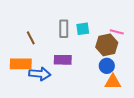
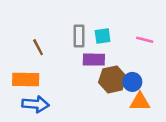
brown hexagon: (107, 45) -> (112, 79), moved
purple rectangle: (63, 60) -> (94, 60), moved
blue arrow: (40, 74) -> (36, 104), moved

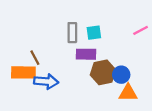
pink line: (145, 40) -> (141, 30), moved, turned -42
brown line: (38, 47) -> (35, 58), moved
blue arrow: (36, 104) -> (46, 81), moved

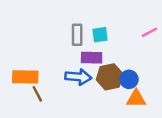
brown line: (35, 58) -> (37, 94), moved
blue arrow: (46, 81) -> (78, 77), moved

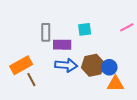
gray rectangle: (77, 35) -> (46, 32), moved
purple rectangle: (92, 58) -> (62, 45), moved
orange rectangle: (25, 77) -> (21, 65), turned -30

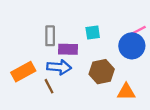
blue arrow: (66, 65) -> (59, 67), moved
blue circle: (109, 67) -> (132, 46), moved, size x1.5
brown line: (31, 80) -> (49, 86), moved

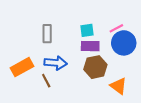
pink line: (139, 30) -> (116, 28), moved
purple rectangle: (68, 49) -> (90, 46), moved
orange triangle: (126, 92) -> (118, 86), turned 36

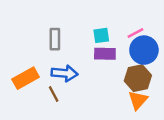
brown hexagon: (95, 67) -> (138, 78), moved
orange triangle: (118, 86) -> (138, 100), turned 36

